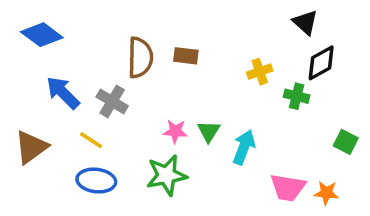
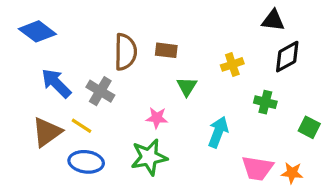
black triangle: (305, 22) -> (273, 20), turned -35
green cross: (297, 96) -> (265, 102), moved
green triangle: (209, 131) -> (187, 86), moved
brown triangle: (31, 147) -> (47, 132), moved

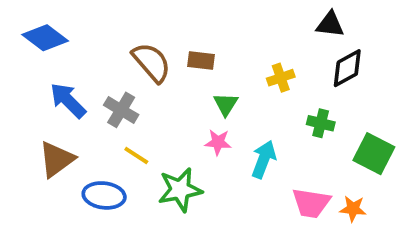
brown semicircle: (125, 52) -> (152, 62), turned -42
pink star: (157, 118) -> (218, 142), moved
yellow line: (81, 126) -> (136, 156), moved
green square: (309, 127) -> (374, 154), size x1.5

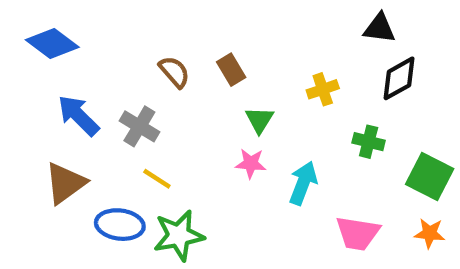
brown rectangle: (201, 61) -> (231, 70), turned 52
brown semicircle: (152, 62) -> (174, 72), size x0.7
green star: (180, 190) -> (179, 235), moved
orange star: (353, 209) -> (430, 233), moved

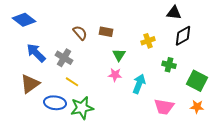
brown rectangle: (231, 70) -> (106, 32), turned -48

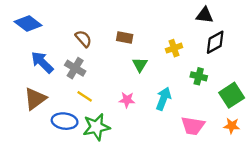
brown semicircle: (80, 33) -> (83, 39), moved
pink star: (115, 75) -> (127, 100), moved
green square: (197, 81) -> (232, 95), turned 30

